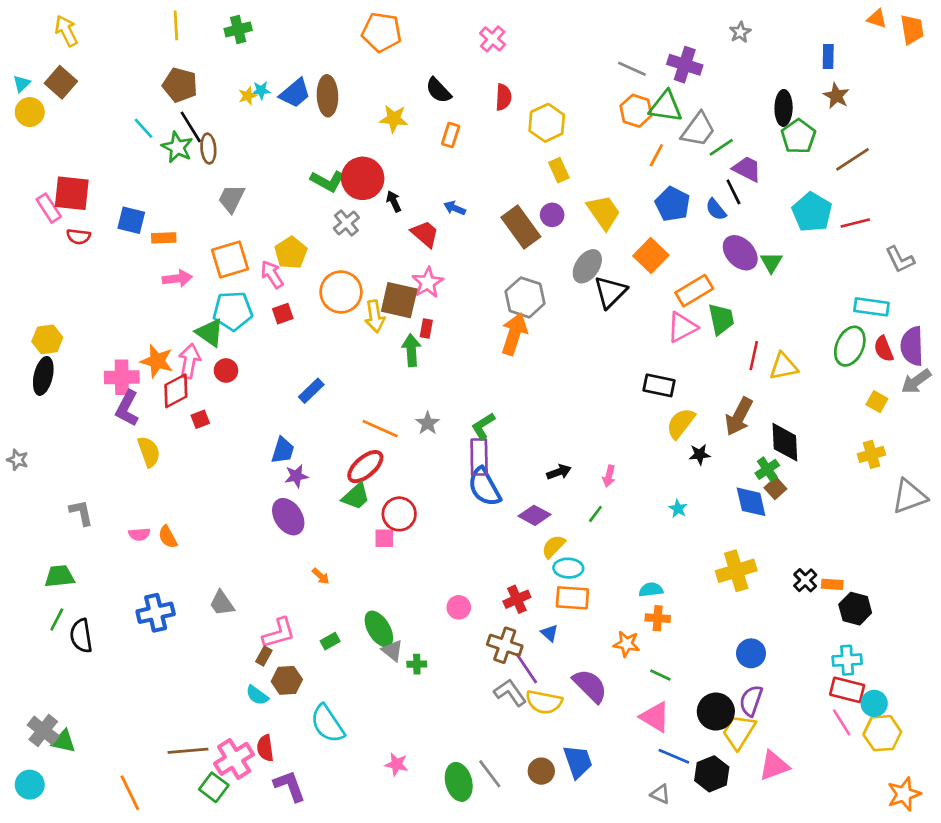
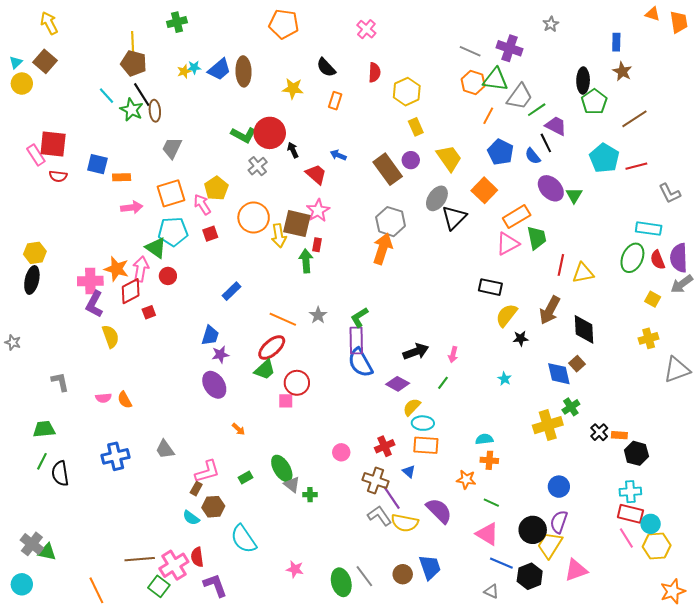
yellow line: (176, 25) -> (133, 42), moved
green cross: (767, 469) -> (571, 407), moved
black arrow: (559, 472) -> (416, 352), size x1.4

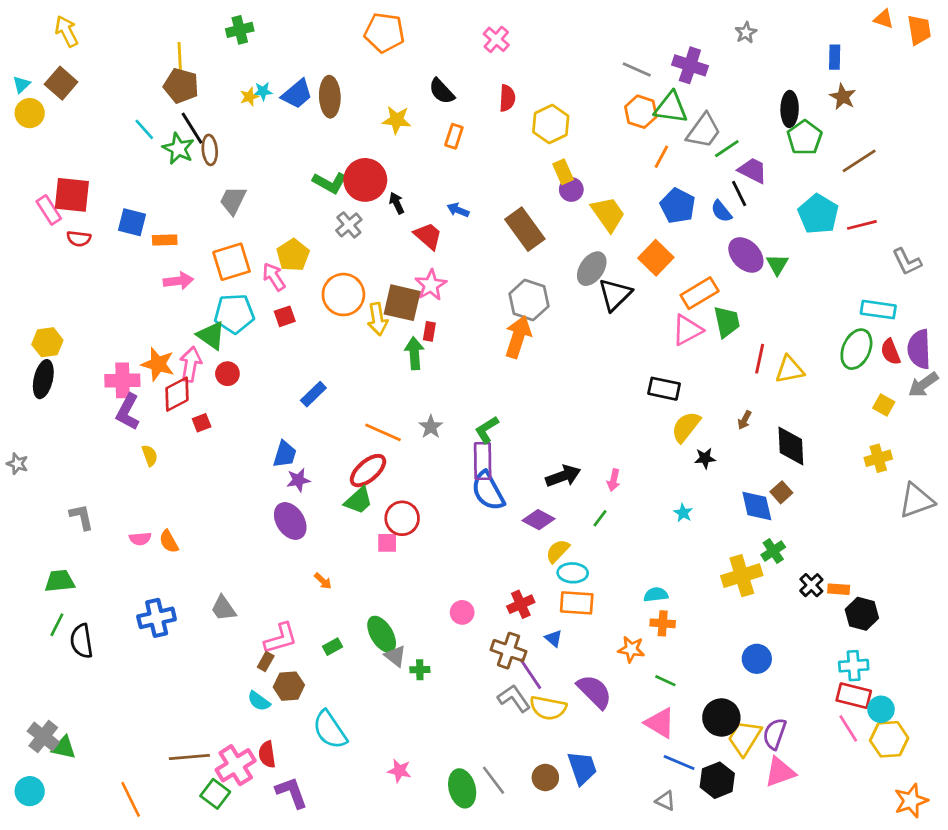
purple circle: (411, 160) -> (571, 189), moved
brown arrow: (550, 310) -> (745, 420), size x0.5
yellow semicircle: (110, 336) -> (150, 456), size x0.7
purple semicircle: (559, 522) -> (775, 734), moved

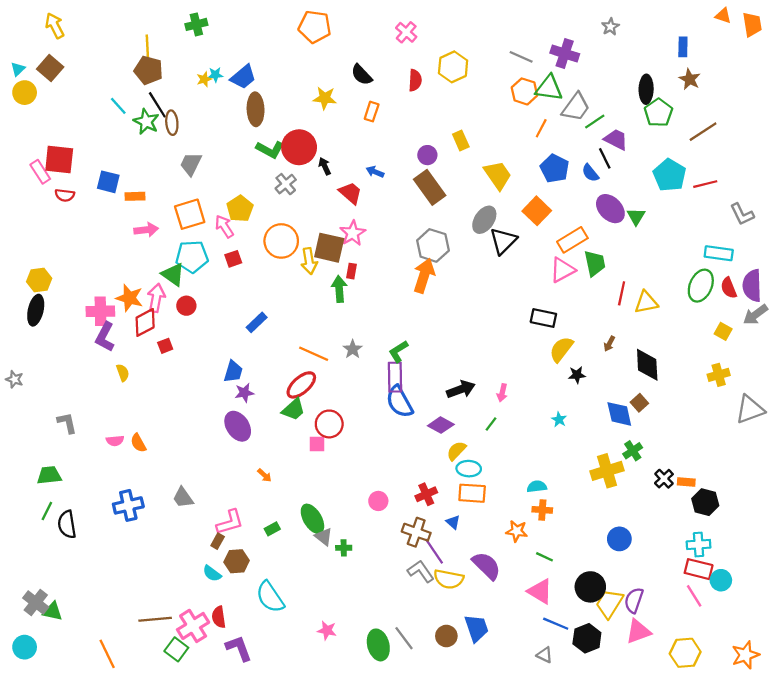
brown ellipse: (330, 97) -> (256, 109), moved
yellow hexagon: (551, 124) -> (453, 67), moved
purple circle: (571, 189) -> (427, 155), moved
yellow hexagon: (889, 739) -> (685, 653), moved

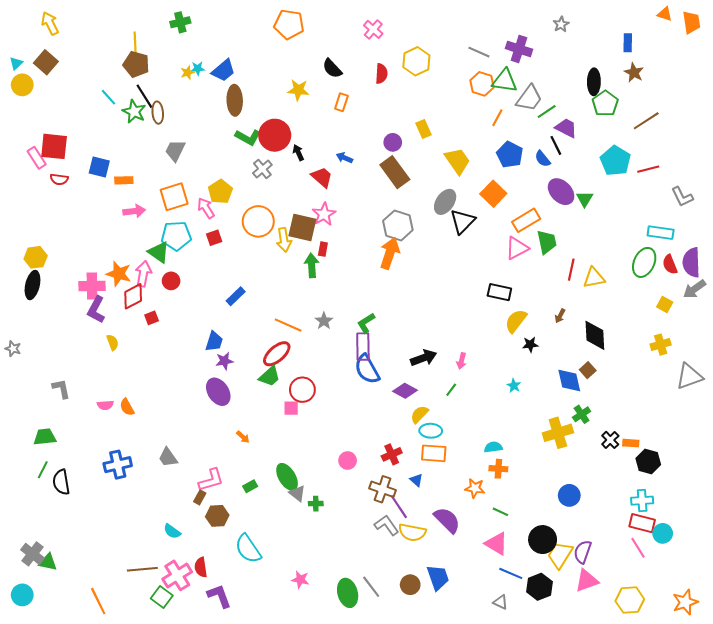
cyan semicircle: (212, 574) -> (172, 531), moved

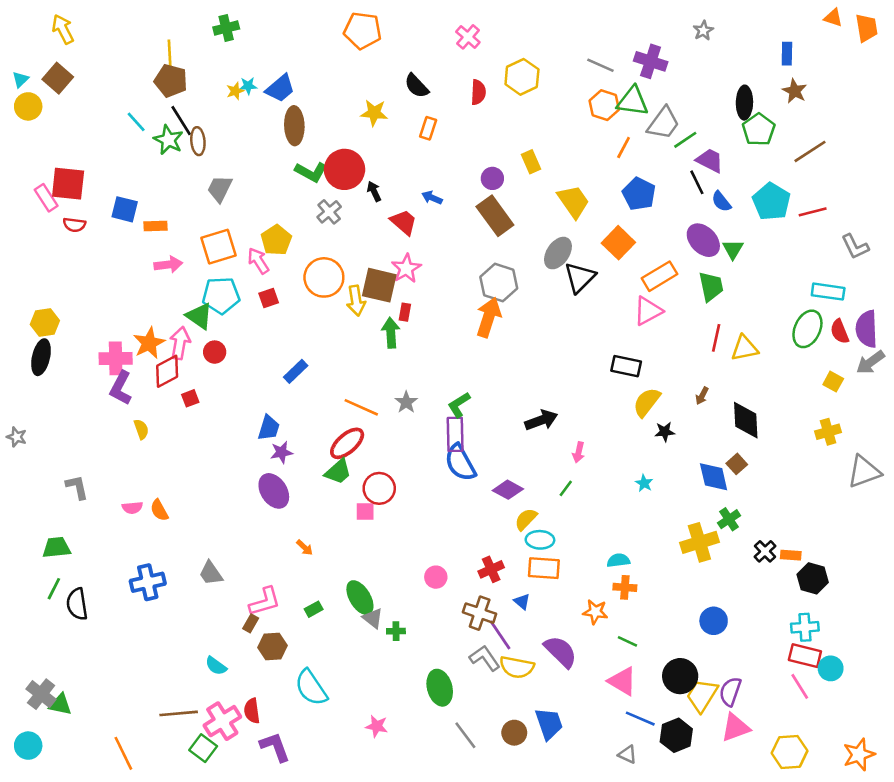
blue semicircle: (543, 159) -> (721, 202), moved
green trapezoid: (547, 242) -> (711, 286), moved
orange star: (119, 274) -> (149, 343), turned 30
black arrow: (424, 358) -> (541, 420), moved
green ellipse: (348, 593) -> (440, 688), moved

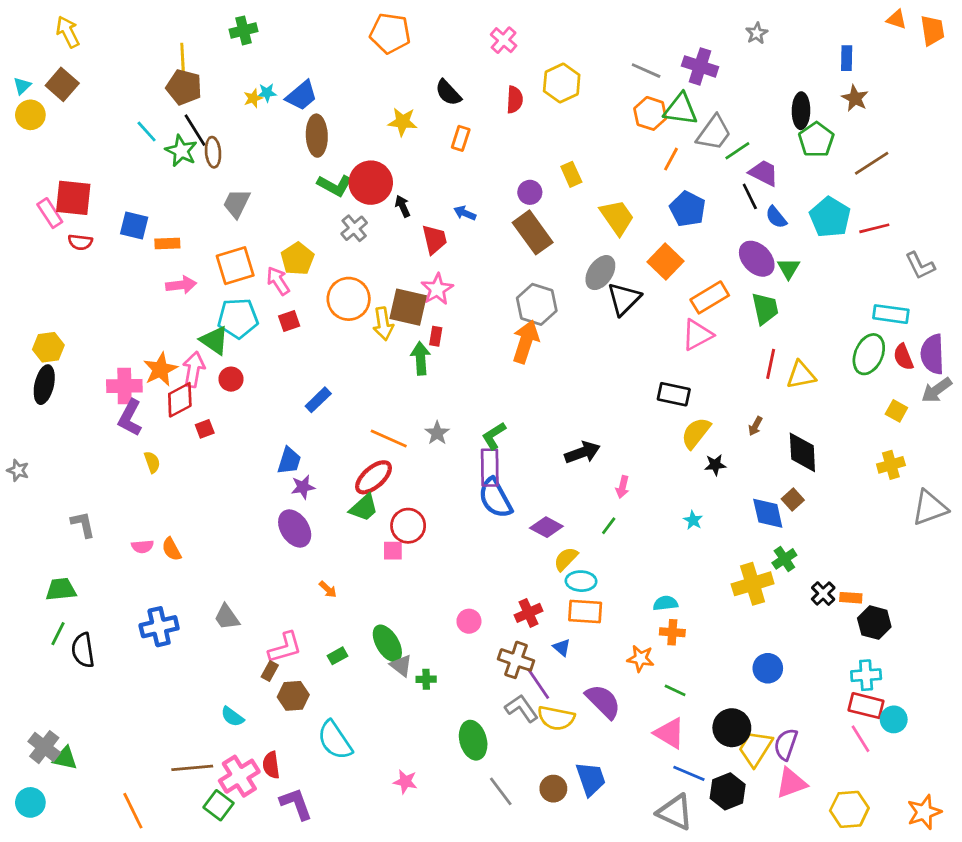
red trapezoid: (404, 222) -> (434, 239), turned 36
gray triangle: (627, 755) -> (675, 812), size x1.8

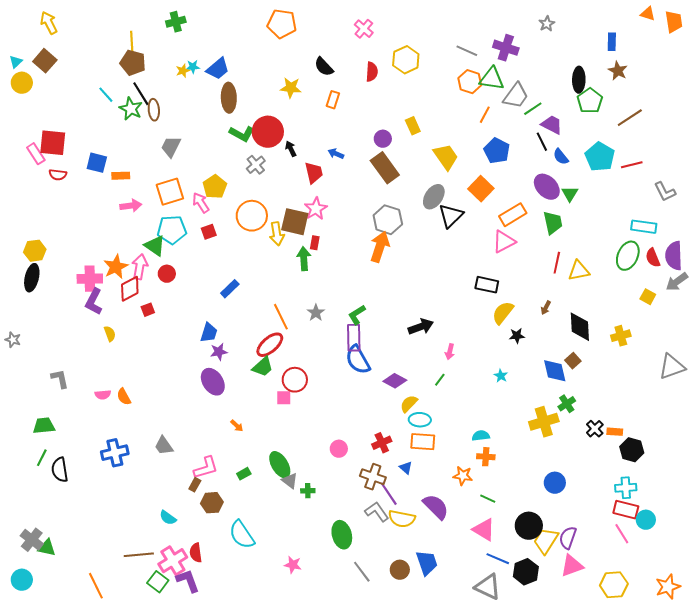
orange line: (389, 439) -> (281, 317), turned 40
yellow cross: (891, 465) -> (621, 336), moved
purple L-shape: (296, 804) -> (188, 581), moved

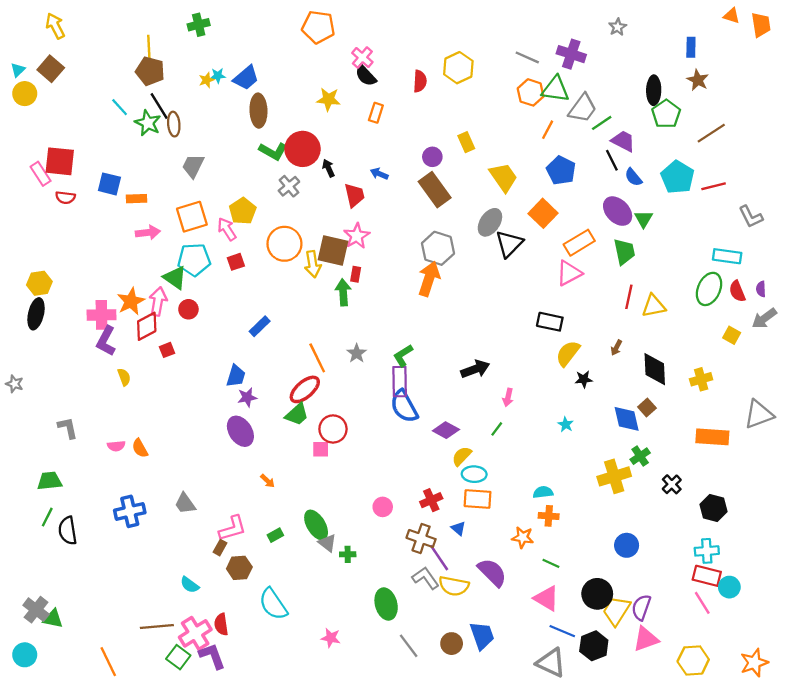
pink cross: (364, 29) -> (362, 57), moved
purple semicircle: (674, 256) -> (761, 289), size x0.5
orange rectangle: (615, 432) -> (712, 437), moved, size x1.8

